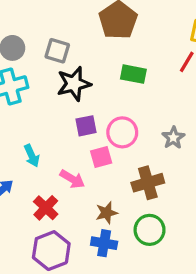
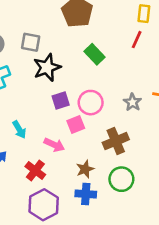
green rectangle: (133, 74) -> (94, 54), turned 42

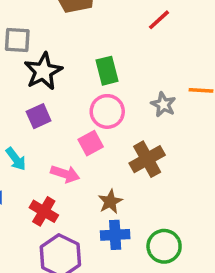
red line: (137, 40) -> (159, 20), turned 30
green rectangle: (94, 54) -> (107, 71), moved, turned 36
purple square: (61, 101) -> (39, 116), moved
green circle: (121, 179) -> (164, 246), moved

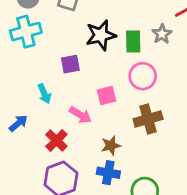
black star: (43, 71) -> (101, 35), moved
gray star: (163, 104) -> (162, 34), moved
pink circle: (107, 111) -> (143, 76), moved

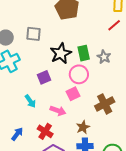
gray star: (162, 34) -> (104, 57), moved
pink circle: (143, 76) -> (79, 74), moved
blue arrow: (18, 123) -> (17, 134), moved

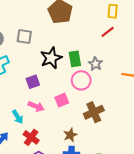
pink circle: (79, 74) -> (81, 80), moved
cyan arrow: (30, 101) -> (18, 117), moved
pink arrow: (58, 111) -> (36, 106), moved

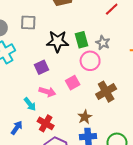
black star: (51, 58) -> (58, 41), turned 30

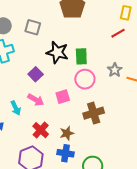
gray star: (103, 43) -> (115, 70), moved
purple square: (42, 67) -> (36, 74), turned -32
red cross: (46, 123) -> (41, 130), moved

